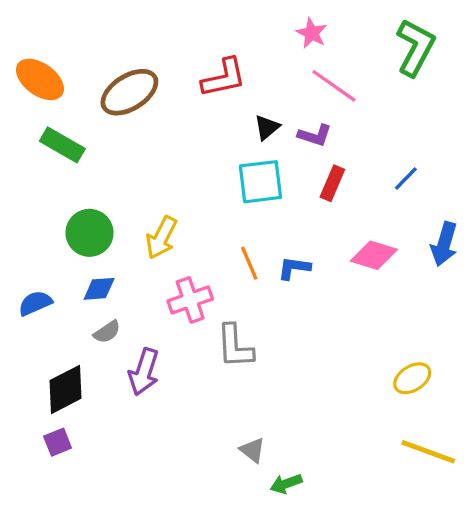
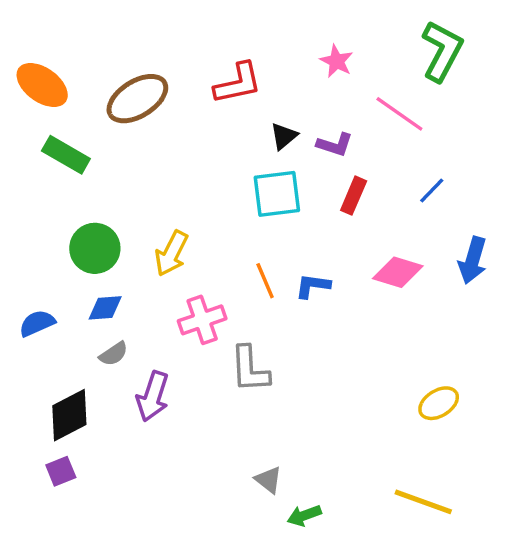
pink star: (312, 33) -> (337, 61), moved
pink line: (334, 86) -> (399, 114), moved
yellow line: (428, 452) -> (423, 502), moved

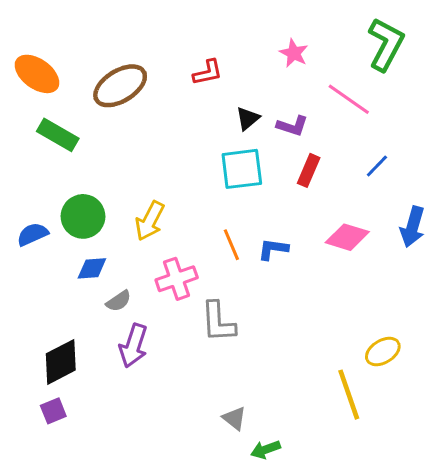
red L-shape: (238, 83) -> (208, 72), size x0.7
blue semicircle: (37, 323) -> (33, 234), moved
gray semicircle: (114, 354) -> (119, 301), moved
yellow line: (423, 502) -> (349, 395), moved, turned 51

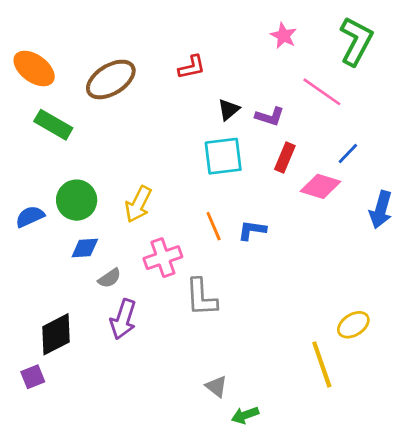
pink star: (294, 53) -> (283, 36), moved
pink diamond: (347, 237) -> (320, 186), moved
purple square: (53, 411) -> (33, 377), moved

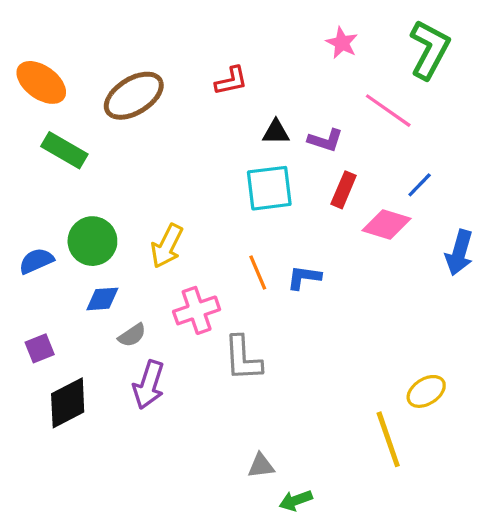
black triangle: (229, 110) -> (276, 132), turned 40
purple square: (33, 377) -> (40, 348), moved
gray triangle: (216, 386) -> (261, 466), turned -45

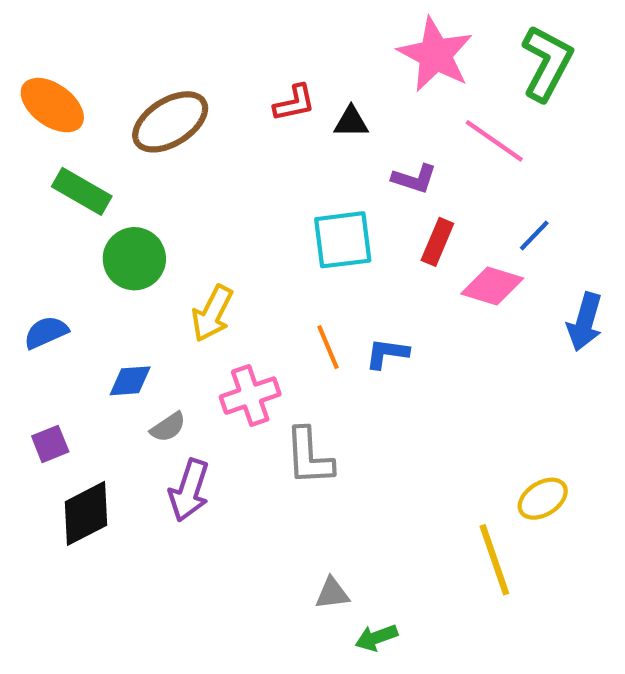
pink star: (342, 43) -> (435, 55), size x1.8
black triangle: (276, 132) -> (351, 122), moved
green circle: (92, 241) -> (134, 259), moved

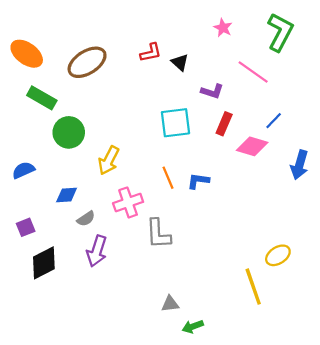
pink star: (435, 55) -> (223, 28), size x0.5
black triangle: (351, 122) -> (180, 62), turned 42

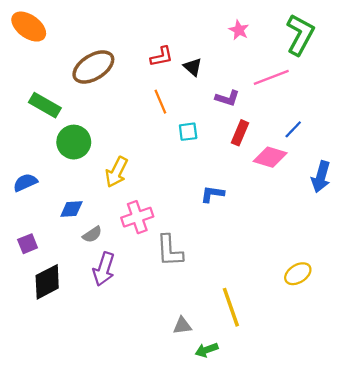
orange ellipse: (27, 54) -> (29, 27), moved
pink line: (253, 72) -> (271, 77), turned -56
cyan square: (175, 123) -> (188, 132), size x0.6
orange line: (168, 178) -> (160, 102), moved
yellow line: (253, 287) -> (231, 307), moved

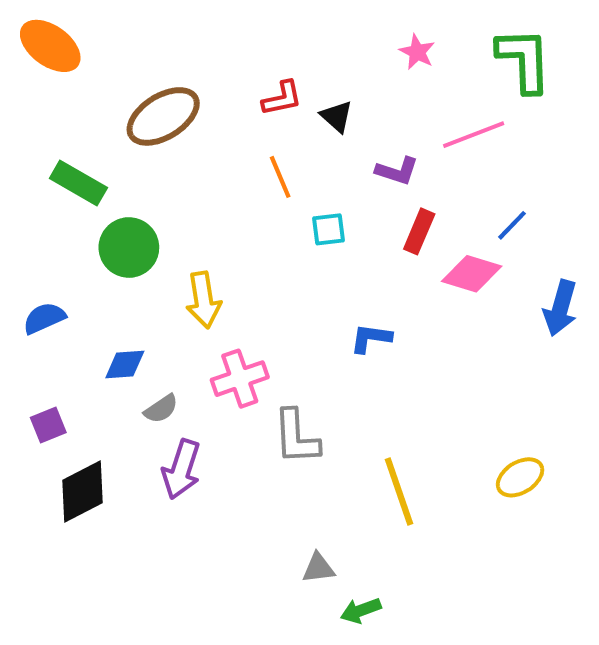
green L-shape: (300, 35) -> (524, 60), turned -30
yellow arrow: (116, 172) -> (203, 300), turned -36
yellow line: (231, 307) -> (399, 491), moved

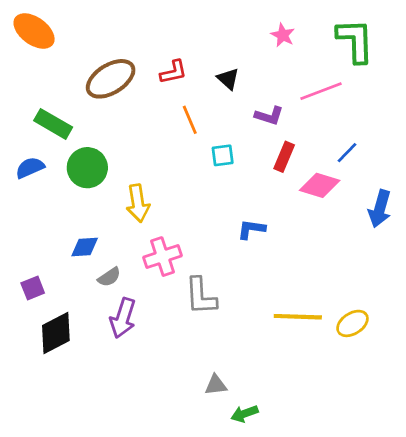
red L-shape: (282, 98) -> (173, 72), moved
blue semicircle: (44, 318) -> (30, 168), moved
yellow line: (399, 491) -> (298, 317), moved, turned -69

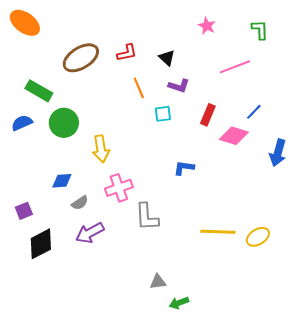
green L-shape: (355, 41) -> (260, 30), size x0.6
purple L-shape: (269, 116) -> (179, 86), moved
purple arrow: (123, 318) -> (90, 233), turned 44

